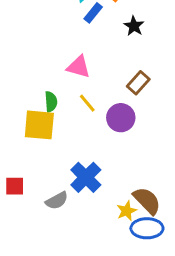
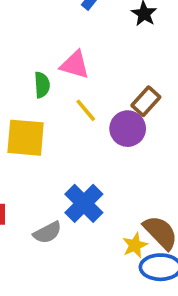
brown rectangle: (138, 83) -> (146, 101), moved
green semicircle: (51, 102) -> (42, 85), moved

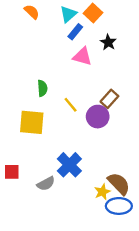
pink triangle: (75, 65) -> (82, 56), moved

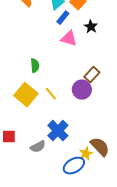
yellow line: (71, 105) -> (51, 94), moved
yellow square: (32, 122) -> (26, 95), turned 35
blue ellipse: (119, 206) -> (74, 166), moved, turned -30

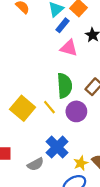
green semicircle: (35, 66) -> (65, 86), moved, size x1.6
purple circle: (82, 90) -> (76, 111), moved
yellow star: (86, 154) -> (81, 163), moved

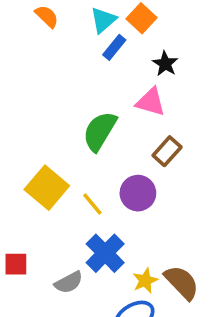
pink triangle: (69, 48) -> (151, 102), moved
green semicircle: (65, 86) -> (100, 131), moved, turned -145
yellow line: (49, 107) -> (92, 204), moved

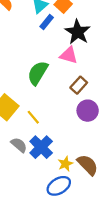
black star: (165, 64) -> (78, 32), size x1.6
purple circle: (138, 193) -> (88, 111), moved
gray semicircle: (69, 282) -> (19, 145), moved, turned -112

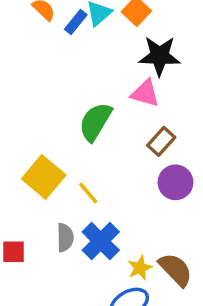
blue rectangle: (47, 22) -> (76, 22), moved
black star: (78, 32) -> (159, 56), turned -30
gray semicircle: (19, 145) -> (65, 238), turned 49

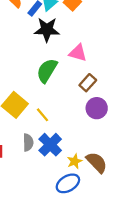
black star: (159, 56) -> (47, 30), moved

